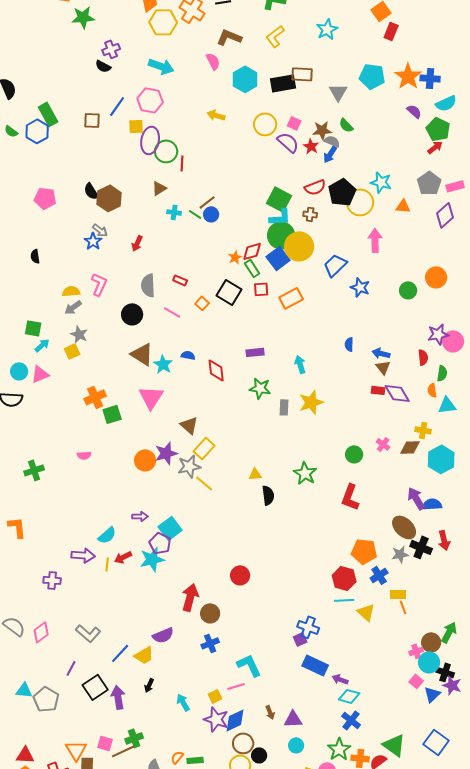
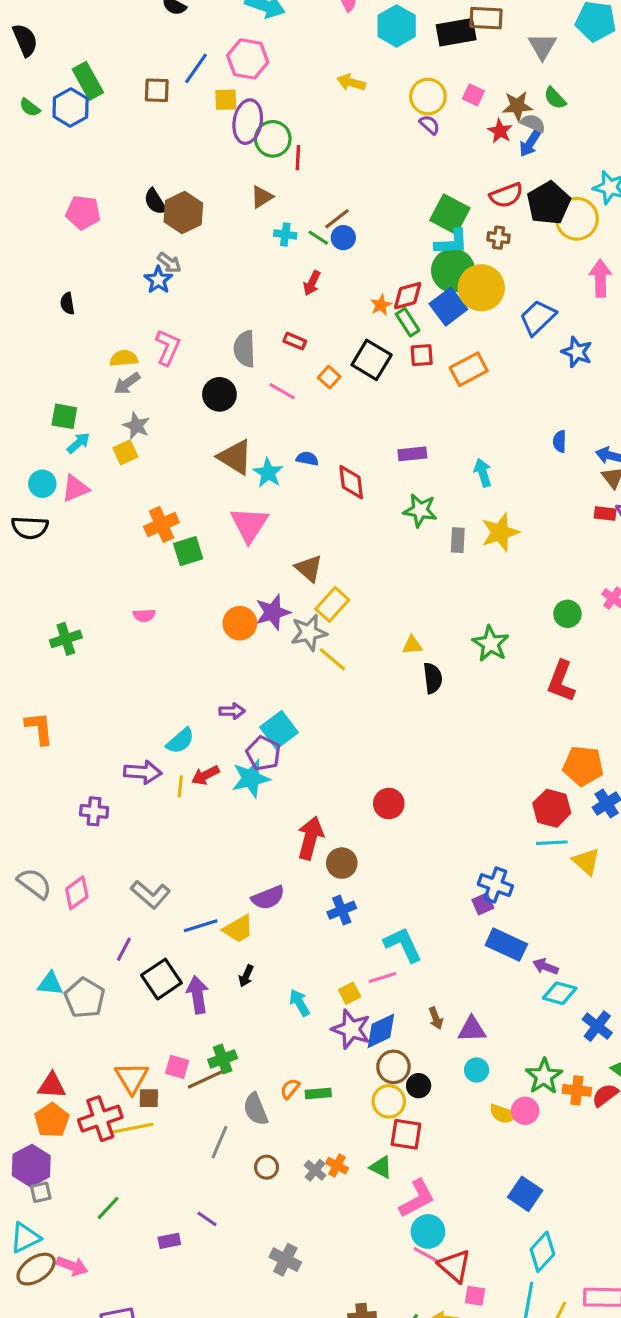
purple semicircle: (288, 142) -> (430, 125), moved, size x0.6
red arrow: (137, 243) -> (312, 283), moved
blue line: (120, 653) -> (201, 926), turned 30
blue cross: (351, 720) -> (597, 1026), moved

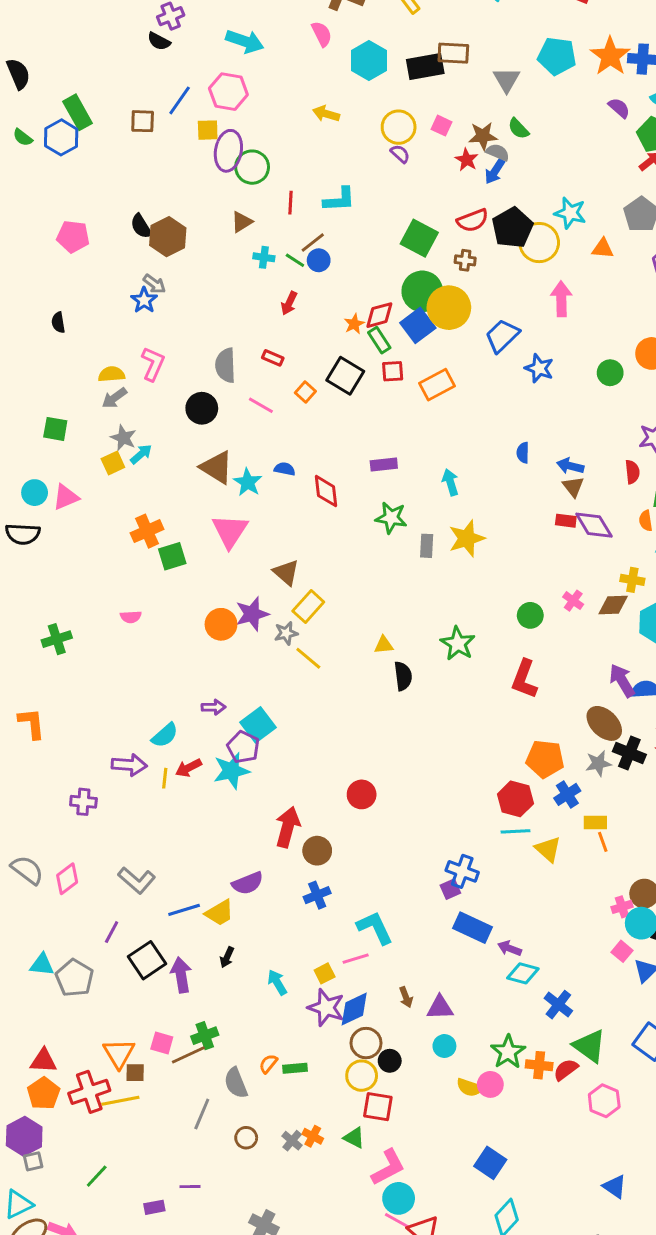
red line: (298, 158) -> (291, 203), moved
cyan L-shape: (451, 242) -> (339, 200), moved
cyan arrow: (78, 443) -> (141, 454), moved
gray star: (309, 633) -> (286, 633), size x0.7
purple line: (207, 1219) -> (190, 1187), turned -36

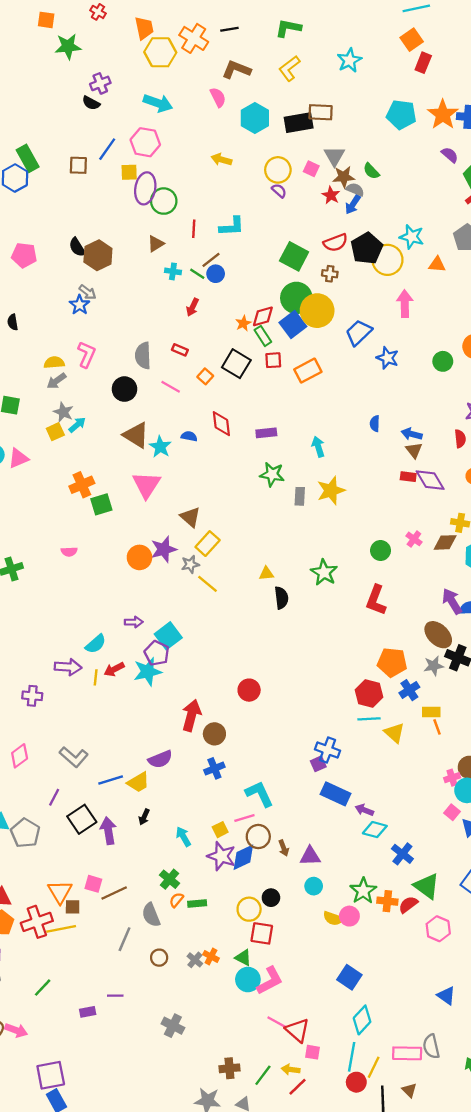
gray triangle: (507, 80) -> (334, 156), moved
red diamond: (326, 491) -> (221, 424), moved
green cross: (205, 1036) -> (169, 879), moved, turned -30
brown circle: (366, 1043) -> (258, 837), moved
cyan circle: (399, 1198) -> (248, 980), moved

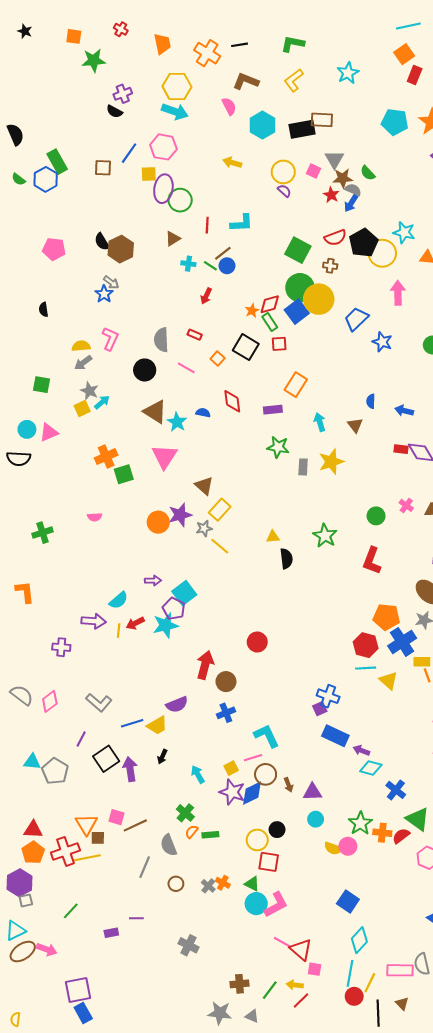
yellow hexagon: (160, 52) -> (177, 86), moved
orange rectangle: (308, 371) -> (296, 385), moved, turned -30
brown triangle: (414, 450) -> (355, 425), moved
blue cross: (409, 690) -> (402, 642), size x1.5

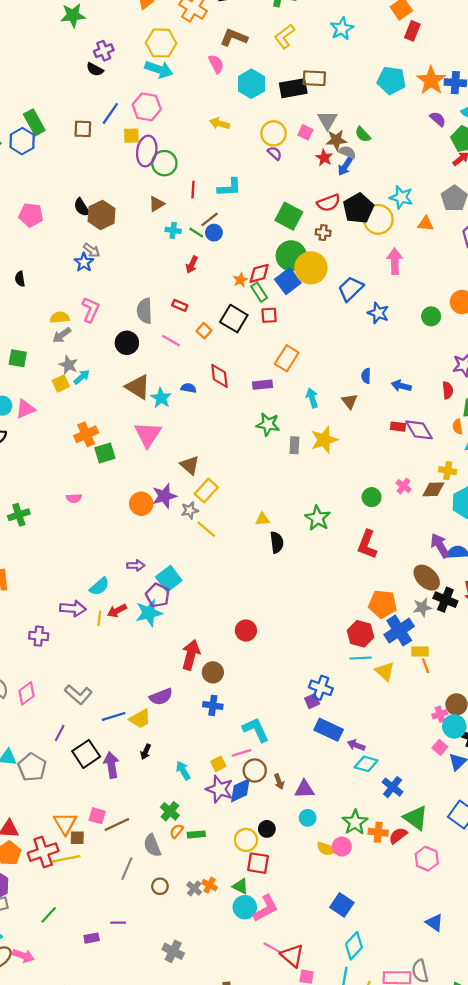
blue cross: (226, 713) -> (213, 705), turned 30

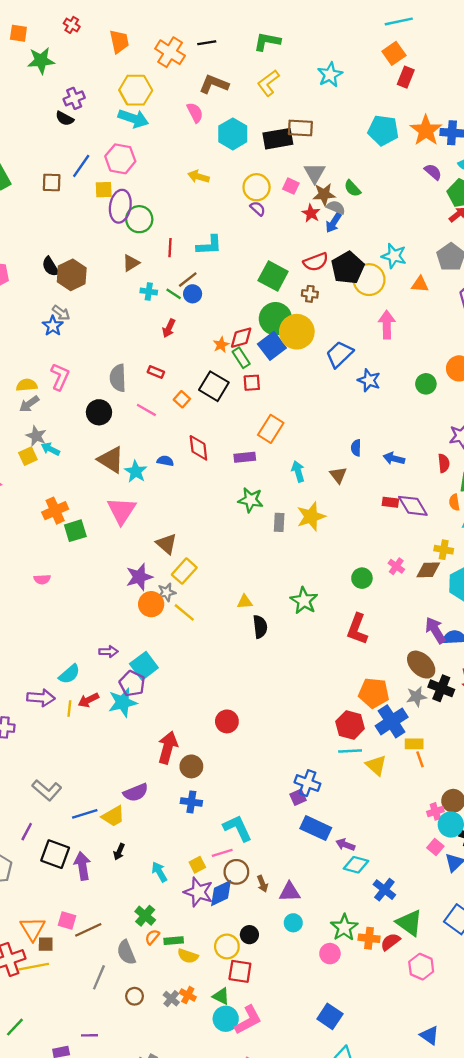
cyan arrow: (82, 377) -> (50, 449), turned -112
orange circle: (141, 504) -> (151, 604), moved
black square: (86, 754) -> (55, 854), turned -36
yellow semicircle: (326, 849) -> (188, 956), moved

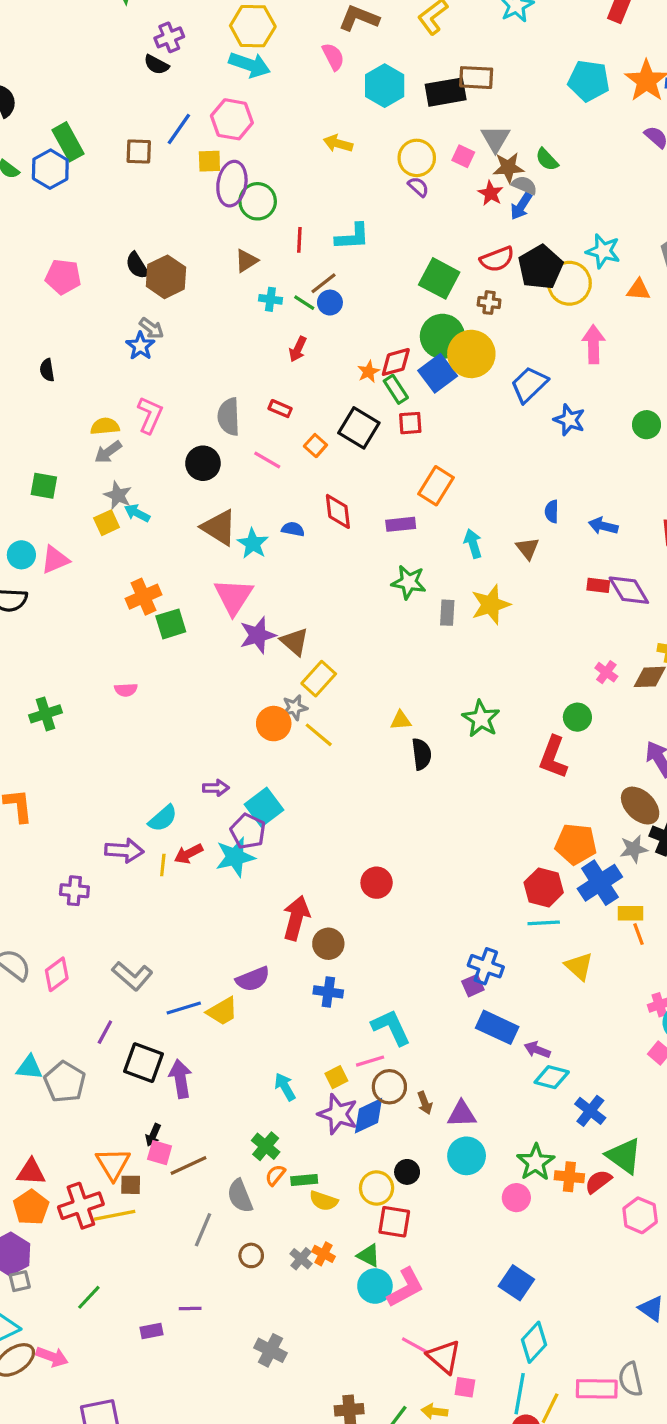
purple star: (139, 577) -> (258, 635), moved
green circle: (362, 578) -> (577, 717), moved
yellow triangle: (376, 765) -> (579, 966), moved
black arrow: (119, 852) -> (153, 1135), moved
cyan circle: (293, 923) -> (467, 1156), size x1.5

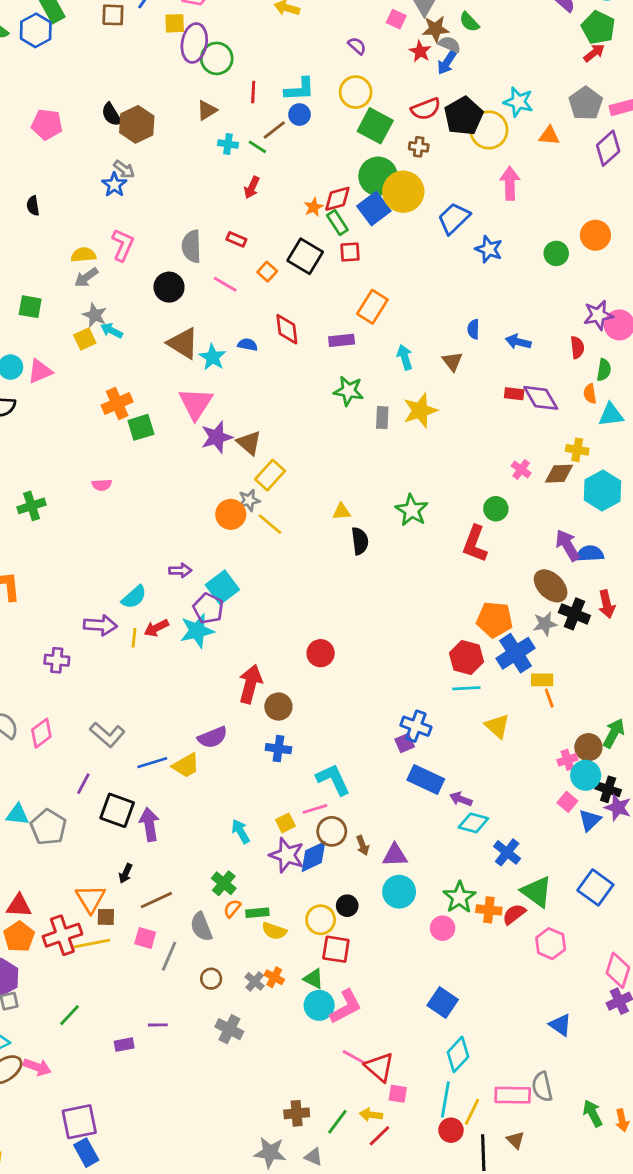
yellow circle: (417, 158) -> (356, 92), moved
blue circle: (330, 303) -> (299, 115), moved
pink square: (160, 1153) -> (145, 938), moved
gray cross: (270, 1350) -> (229, 1029), moved

